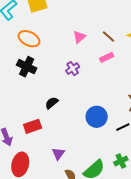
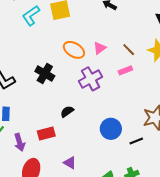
orange ellipse: (29, 39) -> (74, 50), moved
purple cross: (73, 69) -> (91, 79), size x1.6
purple triangle: (58, 154) -> (70, 163), turned -40

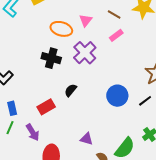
black cross: (45, 74) -> (51, 58), moved
red rectangle: (46, 134) -> (46, 107), moved

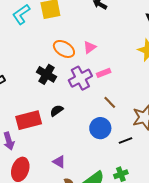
brown line: (114, 14) -> (110, 102), moved
pink rectangle: (116, 35) -> (104, 73), moved
red rectangle: (46, 107) -> (29, 120), size x1.4

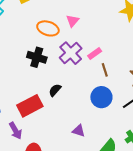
pink rectangle: (104, 73) -> (95, 53), moved
brown line: (110, 102) -> (105, 70), turned 40
purple triangle: (59, 162) -> (79, 131), moved

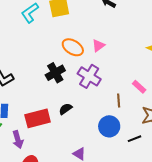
purple cross: (71, 53) -> (89, 76), turned -30
pink rectangle: (95, 53) -> (139, 87), moved, turned 64
black cross: (37, 57) -> (55, 73), turned 30

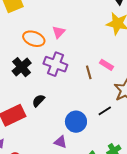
brown line: (119, 101) -> (89, 72), moved
blue circle: (109, 126) -> (76, 122), moved
black line: (135, 139) -> (105, 111), moved

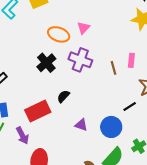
pink rectangle: (107, 65) -> (131, 60), turned 64
blue circle: (76, 122) -> (111, 127), moved
purple triangle: (61, 142) -> (81, 125), moved

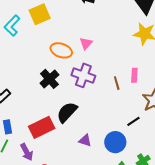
black semicircle: (63, 96) -> (67, 112), size x1.6

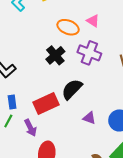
pink triangle: (86, 43) -> (93, 21), turned -40

